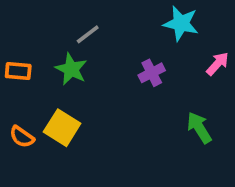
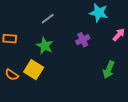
green star: (71, 69) -> (45, 46), moved
green arrow: (199, 128) -> (109, 70), turned -126

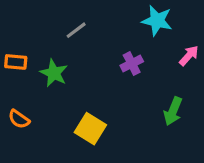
green star: (45, 46) -> (54, 73), moved
yellow square: (34, 70) -> (90, 129), moved

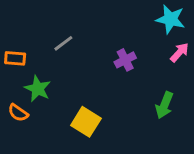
cyan star: (157, 21) -> (170, 19), moved
gray line: (76, 30) -> (63, 43), moved
green star: (54, 73) -> (38, 89), moved

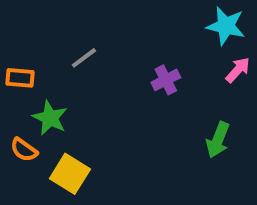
yellow square: (86, 122) -> (70, 174), moved

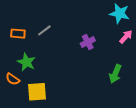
orange rectangle: (20, 78) -> (18, 34), moved
yellow square: (70, 174) -> (37, 92), turned -36

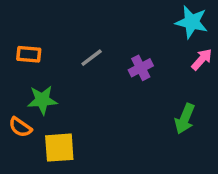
gray line: (44, 30) -> (92, 58), moved
green star: (26, 62) -> (42, 100), turned -30

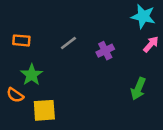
green star: (42, 100) -> (32, 75), turned -30

